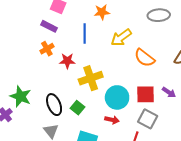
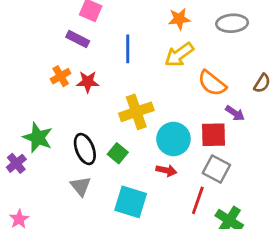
orange star: (102, 12) -> (179, 19), moved
orange cross: (47, 49) -> (61, 76), moved
red star: (67, 61) -> (88, 82), moved
purple arrow: (169, 92) -> (235, 113), moved

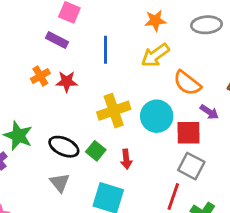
cyan circle: (173, 139) -> (157, 116), moved
black ellipse: (85, 149) -> (64, 147), turned -44
red arrow: (166, 170) -> (126, 159), moved, turned 72

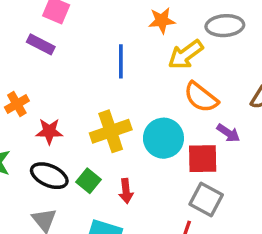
blue line: (105, 50) -> (121, 61), moved
yellow arrow: (155, 55) -> (186, 55), moved
orange cross: (40, 76) -> (17, 104), moved
red star: (67, 82) -> (49, 131), moved

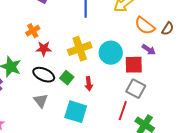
orange semicircle: (201, 97) -> (145, 26), moved
orange cross: (17, 104) -> (33, 31), moved

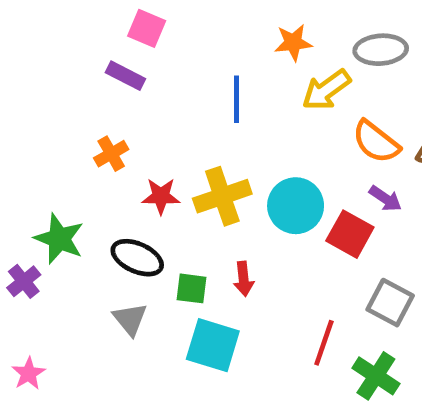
red star: (44, 49) -> (161, 196), moved
red square: (134, 65) -> (350, 234), turned 30
green square: (67, 78) -> (192, 288), moved, turned -32
gray square: (136, 89) -> (390, 303), moved

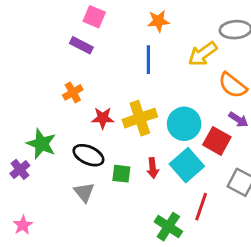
orange star: (293, 43) -> (158, 21), moved
cyan square: (213, 345) -> (187, 165), moved, turned 32
green cross: (376, 376) -> (168, 227), moved

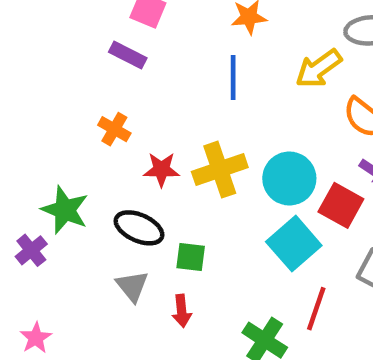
orange cross: (73, 92) -> (114, 129), turned -30
red arrow: (153, 168) -> (182, 311), moved

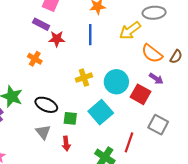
red star: (161, 170) -> (57, 39), moved
yellow cross: (220, 170) -> (84, 78), size x0.7
cyan square: (294, 244) -> (101, 112), moved

